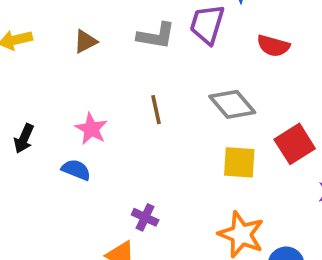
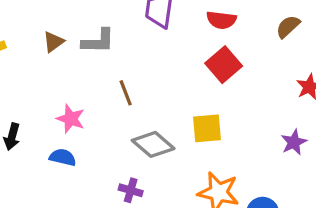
gray L-shape: (156, 36) -> (98, 41), moved
gray diamond: (232, 104) -> (153, 144), moved
red square: (295, 144) -> (224, 65), moved

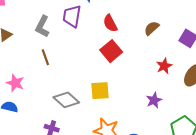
red semicircle: (221, 20) -> (110, 23), turned 54
gray L-shape: (98, 41) -> (42, 26), moved, turned 115
brown line: (126, 93) -> (45, 57), moved

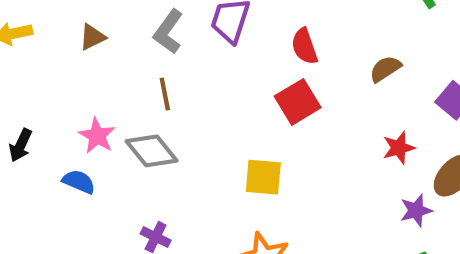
gray diamond: (66, 100) -> (152, 151), moved
purple star: (154, 100) -> (416, 211), moved

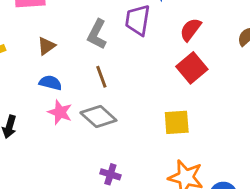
red semicircle: (304, 46) -> (191, 30), turned 65
blue semicircle: (79, 182) -> (50, 83), moved

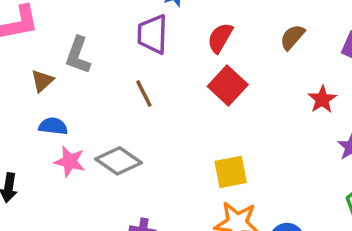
gray L-shape: (97, 34) -> (78, 55), moved
brown line: (101, 77) -> (144, 94), moved
yellow square: (177, 122) -> (231, 172), moved

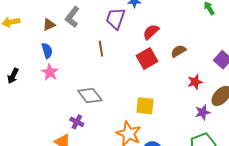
brown semicircle: (292, 37) -> (178, 51), moved
blue semicircle: (53, 126) -> (47, 51), turned 49
gray diamond: (118, 161) -> (90, 95), moved
yellow square: (231, 172) -> (145, 106), moved

